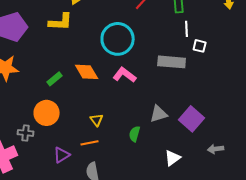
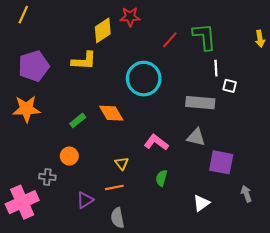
pink L-shape: (125, 75) -> (156, 142), moved
orange circle: (47, 113) -> (69, 156), size x0.7
gray triangle: (159, 114) -> (196, 137), moved, turned 30
purple square: (192, 119) -> (221, 162), turned -30
gray arrow: (216, 149) -> (246, 194), turned 77

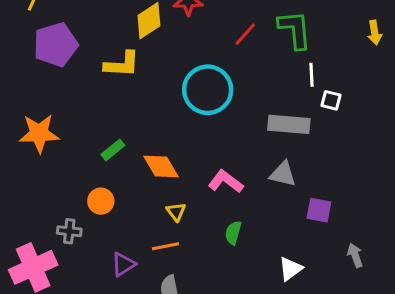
purple pentagon: (34, 66) -> (56, 45), moved
orange diamond: (111, 113) -> (161, 167), moved
purple square: (221, 162) -> (319, 210), size x0.7

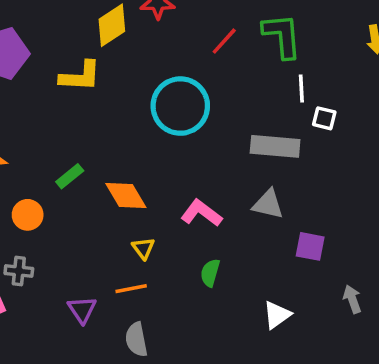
orange circle: (101, 201) -> (28, 215), moved
purple triangle: (123, 264) -> (82, 310), turned -32

